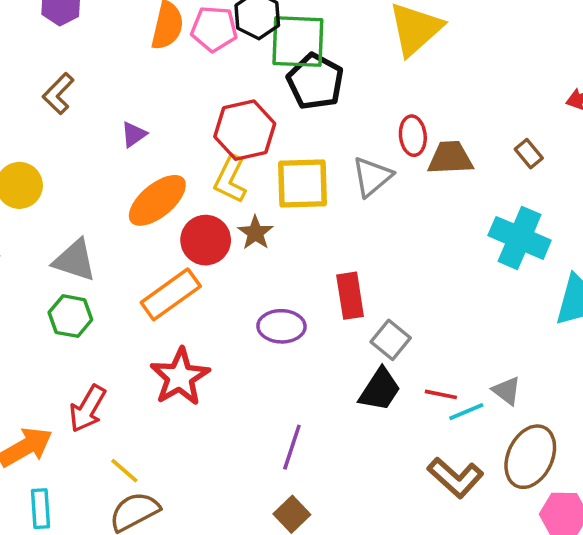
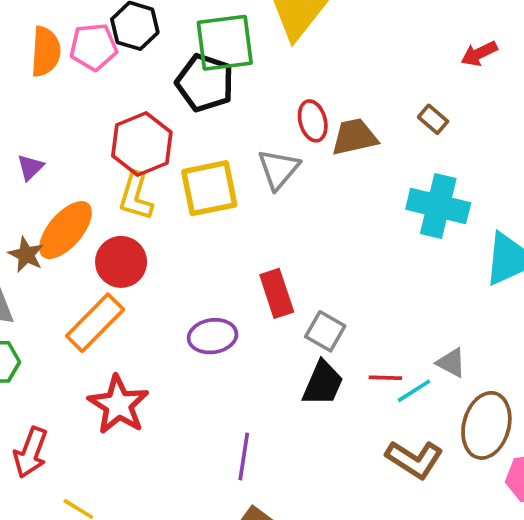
green square: (298, 42) -> (225, 43), moved
brown star: (255, 233) -> (26, 255), moved

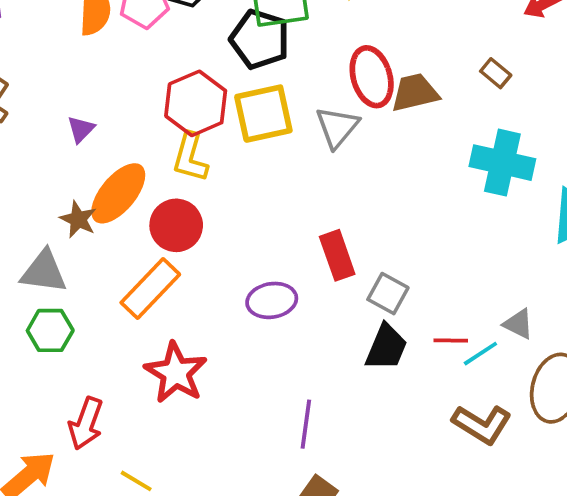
red ellipse: (313, 121) -> (372, 77), size x1.4
yellow square: (209, 188) -> (263, 114), moved

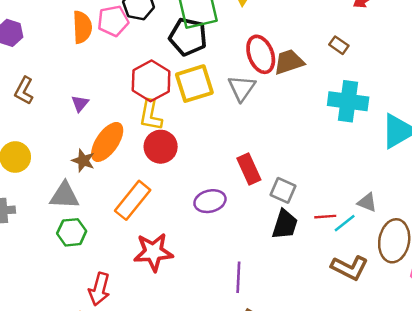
red circle: (176, 225) -> (161, 147), moved
red star: (176, 373) -> (153, 252), turned -30

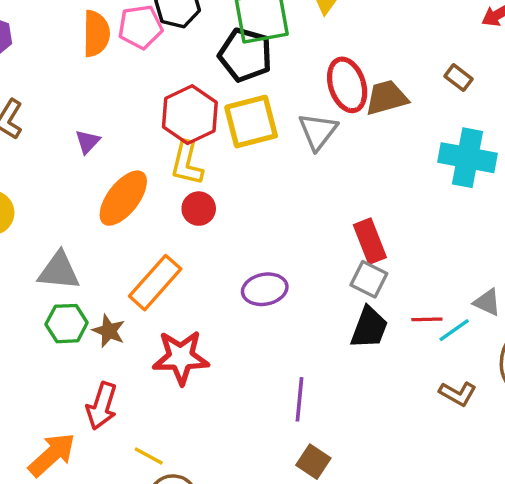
red circle: (161, 147) -> (199, 209), size x0.7
brown star: (83, 161) -> (109, 331), moved
red rectangle: (249, 169) -> (370, 241), moved
brown L-shape: (350, 268) -> (458, 394), size x0.7

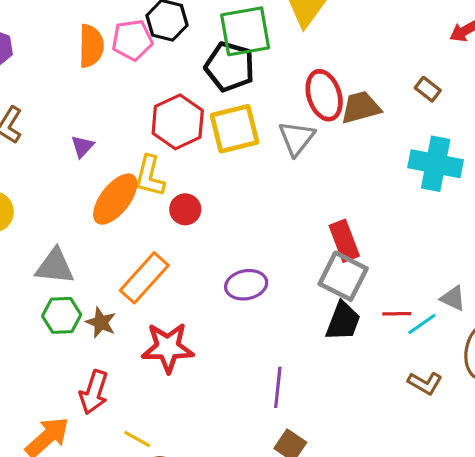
yellow L-shape: (187, 163) -> (150, 176), moved
gray square: (369, 279) -> (343, 276), size x1.4

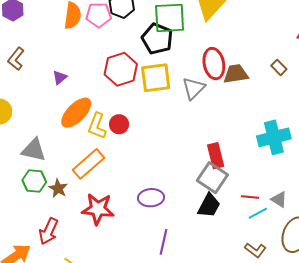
cyan cross: (436, 164) -> (274, 137), moved, turned -32
yellow L-shape: (150, 176) -> (97, 126), moved
purple ellipse: (246, 285) -> (151, 198), moved
red line: (397, 314) -> (250, 197), moved

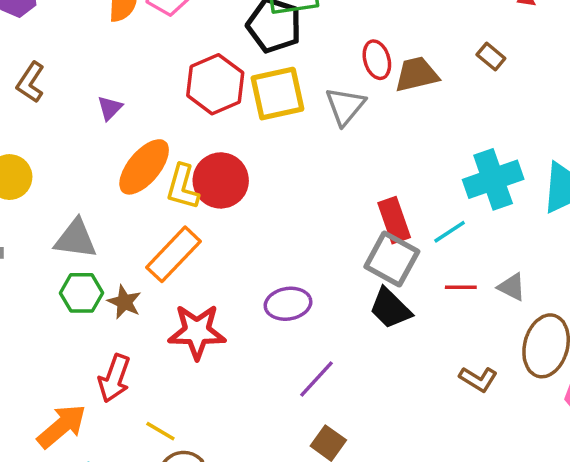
red ellipse: (214, 64) -> (377, 60), size x0.7
red circle: (119, 124) -> (221, 180), size x1.6
black trapezoid: (209, 206) -> (390, 308), turned 112
cyan line: (258, 213) -> (450, 232), moved
purple line: (163, 242) -> (316, 379), turned 35

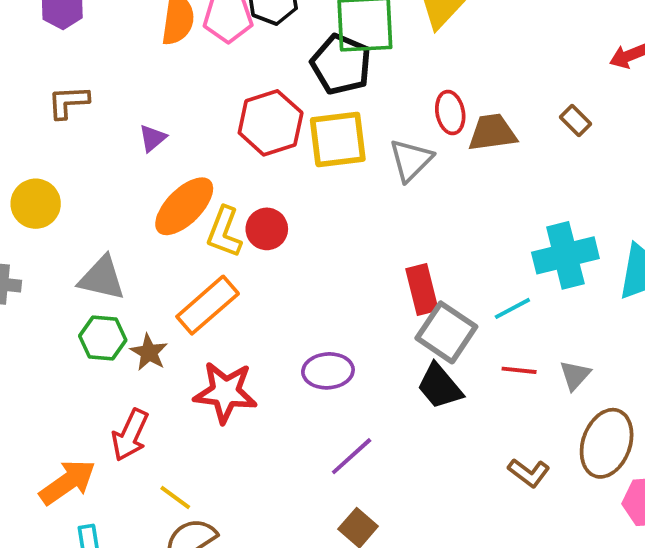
brown L-shape: (30, 82) -> (68, 102), turned 48
red circle: (221, 180) -> (267, 229), size x0.7
red rectangle: (394, 220) -> (422, 290), moved
gray triangle: (512, 287) -> (575, 375), turned 40

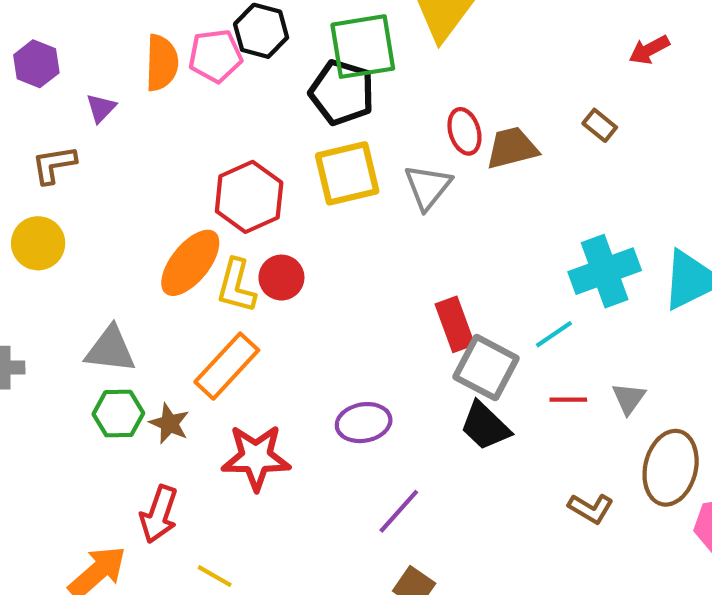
red hexagon: (271, 123) -> (249, 197), moved
purple triangle: (153, 138) -> (101, 108), moved
yellow circle: (36, 204) -> (38, 243), moved

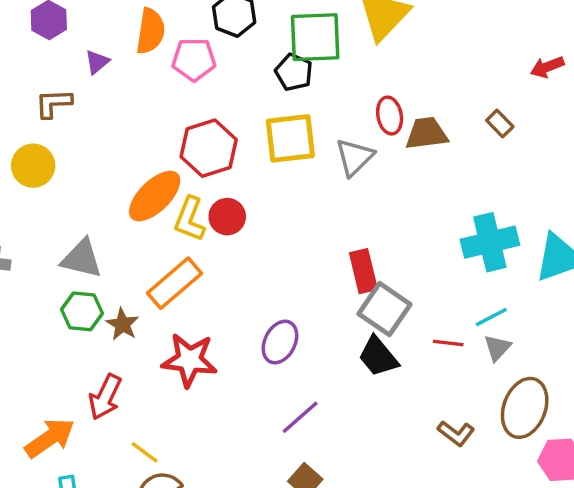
pink pentagon: (215, 56) -> (194, 59), moved
black pentagon: (342, 92) -> (294, 72), size x0.7
cyan line: (554, 334) -> (491, 317), moved
purple ellipse: (364, 423) -> (280, 342), turned -60

